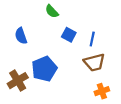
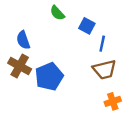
blue square: (69, 35) -> (87, 26), moved
brown cross: (18, 81) -> (20, 66), moved, turned -30

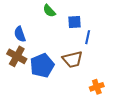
blue square: (87, 26) -> (75, 22), turned -32
brown trapezoid: (104, 70) -> (72, 59), moved

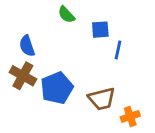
brown trapezoid: (72, 59) -> (102, 99), moved

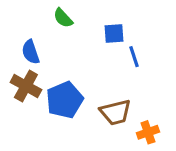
green semicircle: (66, 15) -> (63, 18), moved
blue line: (118, 50) -> (134, 57), turned -30

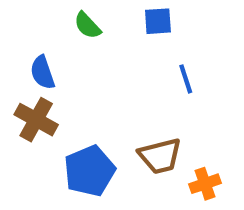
blue square: (114, 34) -> (158, 21), moved
blue pentagon: (65, 100) -> (90, 171), moved

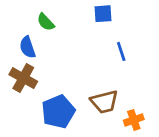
green semicircle: (87, 25) -> (46, 22), moved

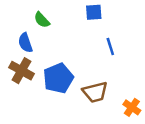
blue pentagon: (58, 112) -> (58, 78), moved
orange cross: (134, 120) -> (132, 107), moved, turned -36

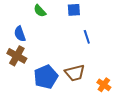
green semicircle: (42, 20) -> (40, 11), moved
blue pentagon: (58, 78) -> (46, 77), moved

